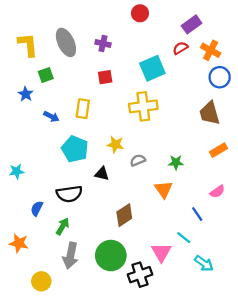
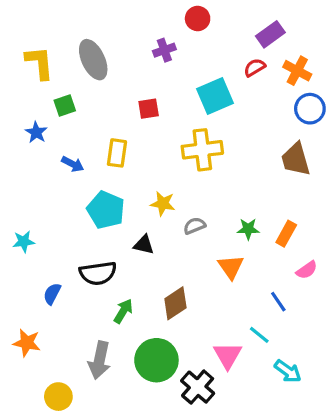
purple cross: (103, 44) -> (164, 50), moved, turned -32
orange rectangle: (218, 150) -> (286, 234), moved, turned -30
green arrow: (63, 226) -> (123, 311), moved
black cross: (140, 275) -> (198, 387), turned -30

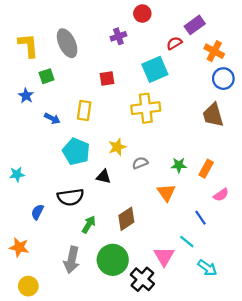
red semicircle: (255, 68) -> (174, 43), moved
yellow star: (163, 204) -> (117, 147), turned -30
yellow circle: (58, 397) -> (28, 286), moved

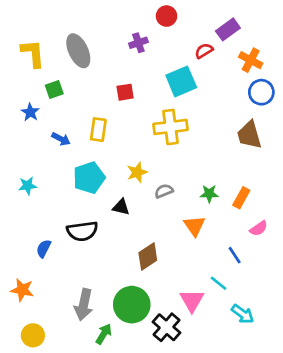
cyan pentagon: (76, 152) -> (89, 178), turned 30
cyan star: (17, 174) -> (28, 186), moved
green arrow: (89, 224) -> (104, 334), moved

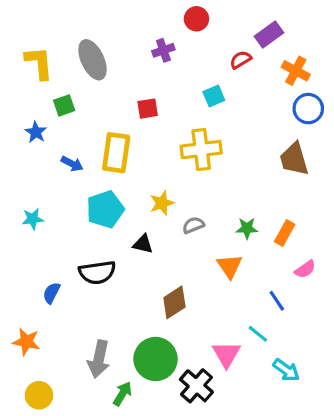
cyan square: (181, 81) -> (214, 96), size x0.6
yellow rectangle: (98, 130) -> (116, 153), size x1.4

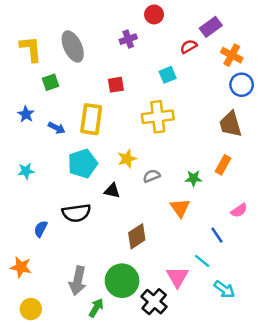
blue star: (36, 132) -> (26, 114), moved
orange rectangle: (285, 233) -> (223, 165), moved

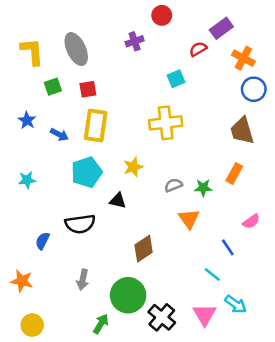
red square: (116, 85) -> (88, 89), moved
gray semicircle: (152, 176) -> (173, 185), moved
pink triangle: (177, 277) -> (205, 315), moved
gray arrow: (78, 281) -> (83, 280), moved, size x0.7

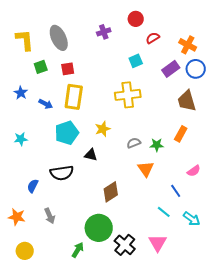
red circle: (162, 15) -> (136, 19), moved
purple rectangle: (221, 28) -> (171, 69), moved
gray arrow: (83, 280) -> (50, 216), moved, turned -35
cyan arrow: (236, 304) -> (192, 219), moved

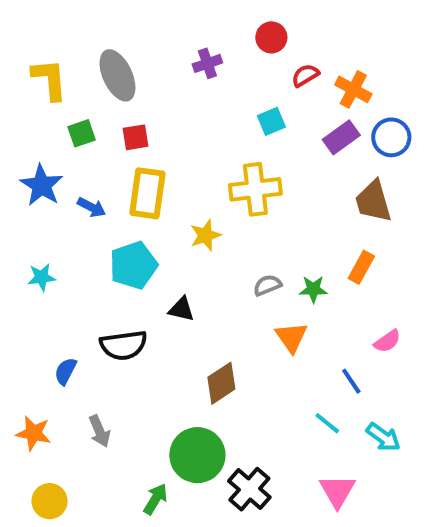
orange cross: (188, 45) -> (353, 89), moved
blue star: (21, 93) -> (42, 185), size x1.5
yellow star: (103, 129) -> (205, 235), moved
pink triangle: (158, 243) -> (337, 491), moved

